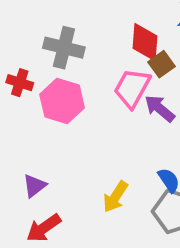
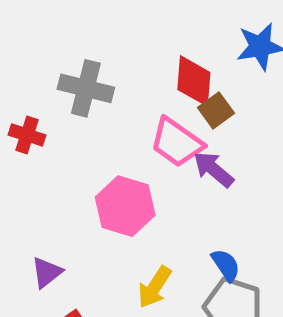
pink trapezoid: (132, 88) -> (177, 142), turned -84
pink hexagon: (62, 101) -> (125, 206), moved

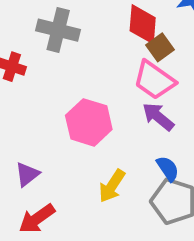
pink trapezoid: (177, 142) -> (154, 80), moved
purple arrow: (214, 169) -> (158, 117), moved

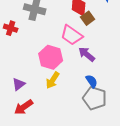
pink trapezoid: (154, 80) -> (72, 35), moved
yellow arrow: (112, 186) -> (53, 80), moved

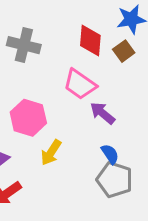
brown square: (88, 18) -> (124, 51), moved
pink hexagon: (51, 57) -> (28, 118), moved

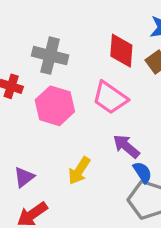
purple arrow: (102, 113) -> (126, 146), moved
pink hexagon: (28, 118) -> (55, 106), moved

